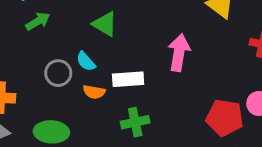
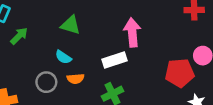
gray circle: (58, 73) -> (46, 82), moved
white rectangle: (128, 79) -> (114, 60), moved

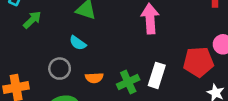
white rectangle: (114, 60) -> (157, 75), moved, turned -55
orange semicircle: (75, 79) -> (94, 78), moved

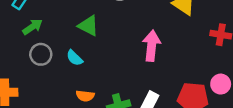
gray circle: (60, 69) -> (41, 54), moved

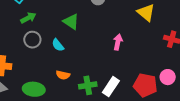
pink arrow: (152, 46) -> (118, 42), size x0.7

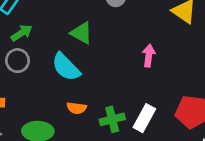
gray circle: (32, 40) -> (17, 61), moved
cyan semicircle: (58, 45) -> (66, 67), size x1.6

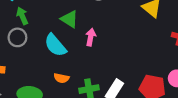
green arrow: (22, 33) -> (22, 16), turned -84
pink arrow: (149, 56) -> (91, 37), moved

